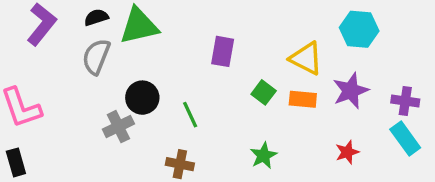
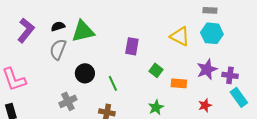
yellow triangle: (306, 58) -> (180, 36), moved
orange rectangle: (303, 99) -> (179, 83), moved
purple cross: (405, 101) -> (230, 75), moved
gray cross: (118, 127) -> (68, 101), moved

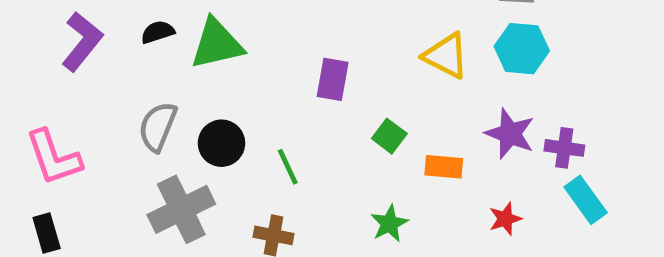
gray semicircle: (58, 49) -> (158, 127), moved
purple star: (207, 69) -> (510, 134), turned -30
gray cross: (68, 101) -> (181, 209), size x1.5

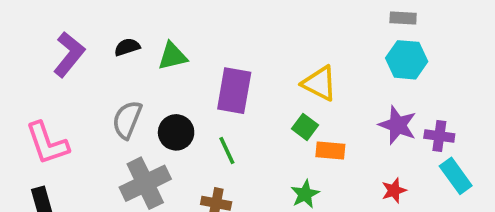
green triangle: (217, 44) -> (172, 56), size x0.7
yellow triangle: (446, 56) -> (320, 83), moved
purple rectangle: (333, 79) -> (234, 91), moved, size x1.4
orange rectangle: (444, 167) -> (330, 151), moved

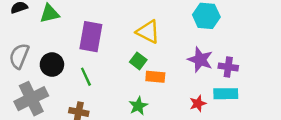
cyan rectangle: (456, 176) -> (226, 94), moved, turned -55

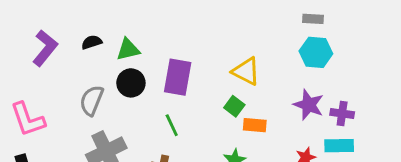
black circle: (52, 65) -> (131, 83), moved

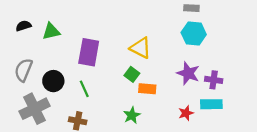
black circle: (131, 83) -> (53, 81), moved

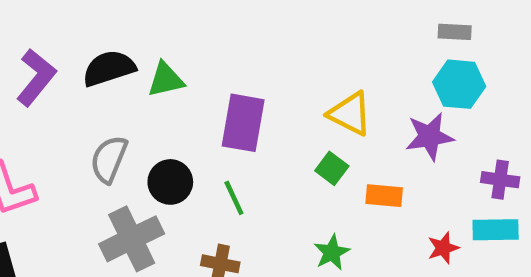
black semicircle: (23, 26) -> (109, 68), size x1.6
purple star: (188, 73) -> (430, 136), moved, turned -30
orange rectangle: (147, 89) -> (384, 196), moved

